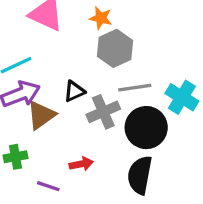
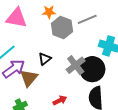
gray line: (135, 88) -> (87, 19), moved
gray cross: (103, 112) -> (76, 65), moved

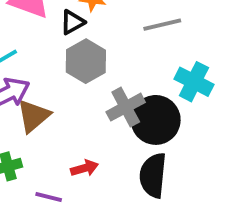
gray hexagon: (62, 28) -> (86, 61), moved
black triangle: (45, 59) -> (72, 22), moved

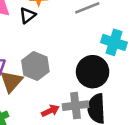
gray hexagon: (86, 61) -> (35, 66), moved
gray cross: (126, 107) -> (75, 106), moved, turned 30

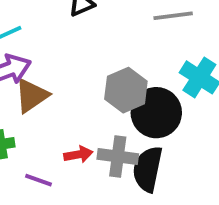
gray hexagon: (35, 66) -> (126, 90), moved

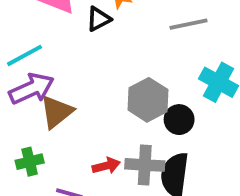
black circle: (156, 113) -> (179, 120), size x0.6

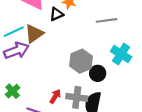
brown triangle: (57, 112) -> (34, 34), moved
green cross: (30, 162) -> (13, 91), turned -32
red arrow: (106, 166) -> (55, 96), turned -48

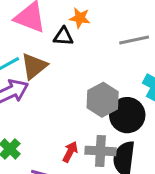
black triangle: (56, 14) -> (63, 36), turned 32
black circle: (98, 73) -> (127, 115), size x1.5

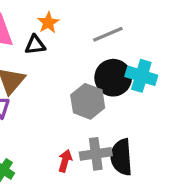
orange star: (80, 18) -> (48, 23), turned -30
black circle: (127, 115) -> (113, 78), moved

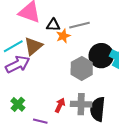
orange star: (48, 23) -> (63, 36), moved
gray line: (108, 34) -> (79, 25), moved

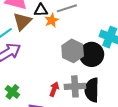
brown triangle: (33, 46) -> (22, 21), moved
black circle: (101, 56) -> (92, 54), moved

